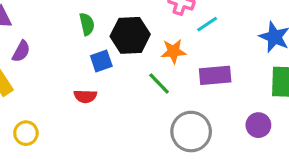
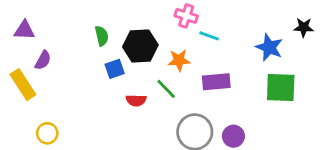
cyan line: (207, 24) -> (209, 36), turned 54
red semicircle: (85, 96) -> (136, 100), moved
purple circle: (258, 125) -> (233, 136), moved

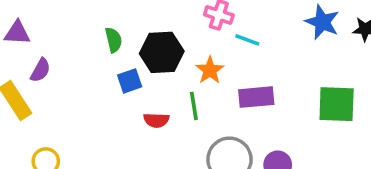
blue star: (269, 47) -> (322, 22), moved
orange star: (179, 60) -> (210, 70), turned -30
green line: (166, 89) -> (194, 106), turned 35

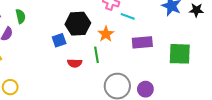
green semicircle: (114, 40) -> (21, 16), moved
purple rectangle: (256, 97) -> (142, 42), moved

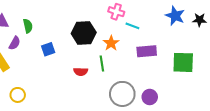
blue square: (59, 40) -> (48, 49), moved

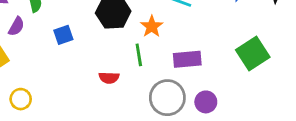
purple rectangle: (147, 51) -> (187, 59), moved
green square: (183, 62) -> (253, 53), turned -35
red semicircle: (81, 72) -> (109, 78), moved

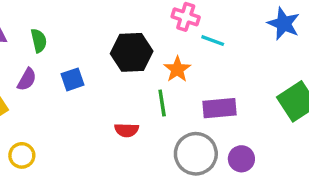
purple semicircle: (16, 26) -> (27, 79), moved

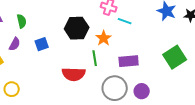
red semicircle: (127, 130) -> (74, 74), size x1.6

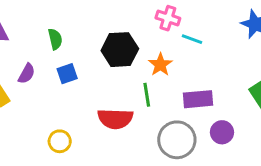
green semicircle: (22, 21) -> (55, 39), moved
yellow circle: (12, 89) -> (60, 141), moved
purple circle: (142, 91) -> (222, 132), moved

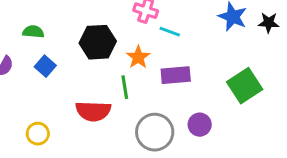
green semicircle: (55, 39) -> (33, 32), turned -72
blue square: (67, 74) -> (45, 66), turned -30
purple rectangle: (198, 99) -> (176, 75), moved

